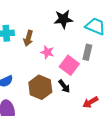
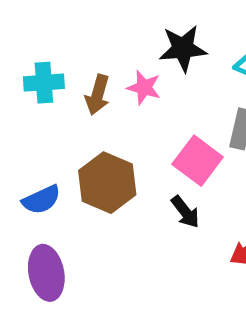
pink star: (47, 52) -> (144, 87), moved
brown hexagon: (40, 87) -> (107, 183), moved

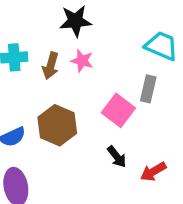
black star: (183, 48) -> (75, 21), moved
black arrow: (185, 212) -> (117, 157), moved

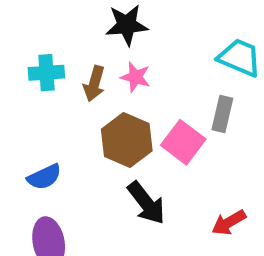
brown hexagon: (57, 125) -> (127, 140), moved
black arrow: (117, 157) -> (146, 203), moved, size x1.5

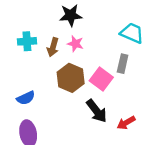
black arrow: (146, 203) -> (97, 111), moved

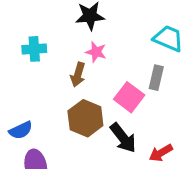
brown arrow: (53, 47) -> (78, 75), moved
brown hexagon: (71, 78) -> (85, 118), moved
blue semicircle: (26, 98) -> (21, 130), moved

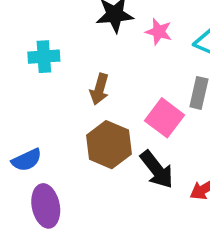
pink star: (96, 52) -> (159, 32), moved

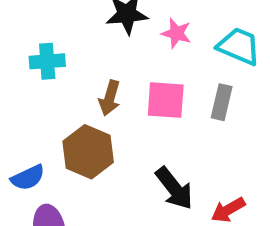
pink square: (164, 118) -> (166, 100), moved, turned -33
brown hexagon: (109, 145) -> (88, 152), moved

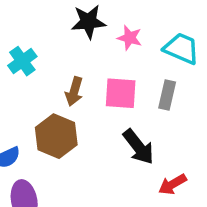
cyan cross: (47, 61) -> (22, 61), turned -32
black arrow: (174, 188) -> (139, 147), moved

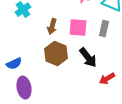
brown hexagon: (56, 136) -> (56, 54), moved

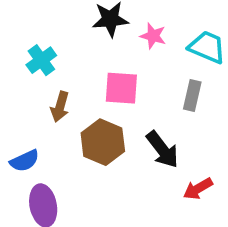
brown arrow: (52, 27) -> (60, 107), moved
pink square: (78, 28) -> (121, 88), moved

